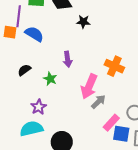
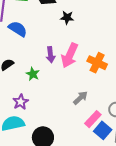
pink arrow: (89, 86) -> (70, 55), moved
blue square: (121, 134) -> (103, 130), turned 30

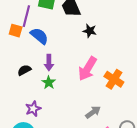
purple arrow: (51, 55) -> (49, 63), moved

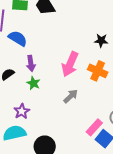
black star: (90, 31) -> (101, 41), moved
gray arrow: (93, 112) -> (71, 96), moved

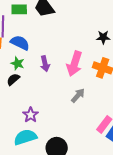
purple arrow: (31, 63) -> (45, 64), moved
green star: (33, 83) -> (17, 63), moved

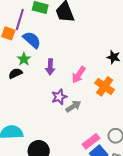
pink arrow: (74, 64) -> (79, 75), size x0.7
purple star: (31, 115) -> (59, 97), moved

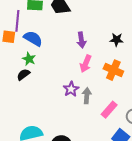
purple arrow: (50, 67) -> (81, 40), moved
gray arrow: (73, 106) -> (87, 96), turned -42
pink rectangle: (91, 141) -> (109, 110), moved

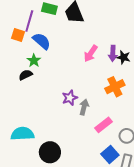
purple arrow: (81, 40) -> (113, 53), moved
pink arrow: (86, 64) -> (91, 53), moved
orange cross: (113, 70) -> (115, 87), turned 30

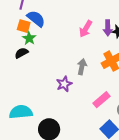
orange square: (18, 35) -> (24, 26), moved
purple star: (70, 98) -> (64, 84), moved
gray arrow: (84, 107) -> (82, 67), moved

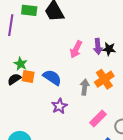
blue semicircle: (36, 19) -> (52, 77), moved
orange square: (24, 26) -> (28, 76), moved
gray arrow: (82, 67) -> (85, 87), moved

